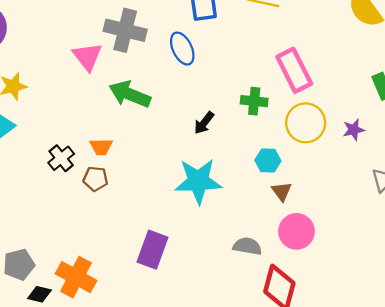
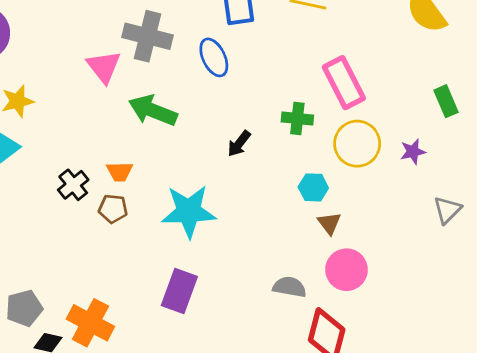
cyan star: (198, 181) -> (189, 211), moved

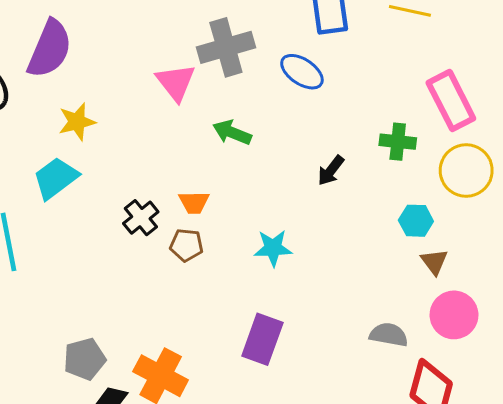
gray cross: (148, 36) -> (226, 47), turned -30
blue ellipse: (214, 57) -> (302, 72), turned -30
green arrow: (153, 111) -> (232, 132), size x0.7
cyan star: (189, 211) -> (273, 248), size x0.6

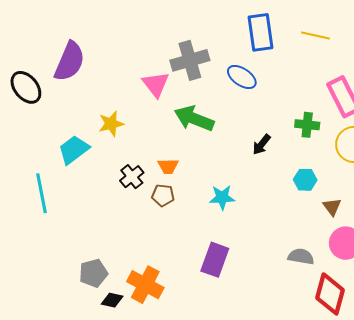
yellow star: (77, 122) -> (111, 124), moved
green arrow: (232, 132) -> (194, 119), size x1.5
cyan hexagon: (416, 221) -> (305, 180), moved

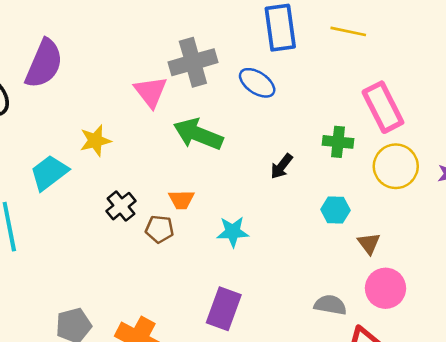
orange trapezoid: (168, 166) -> (181, 200), moved

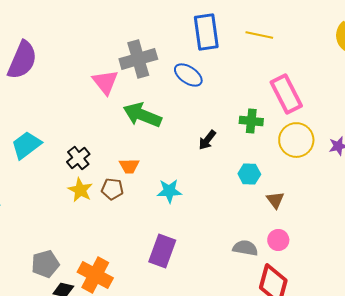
yellow star: (95, 141) -> (80, 190), moved, turned -30
black cross: (121, 206) -> (78, 158), moved
pink circle: (386, 288) -> (278, 240), moved, size x0.7

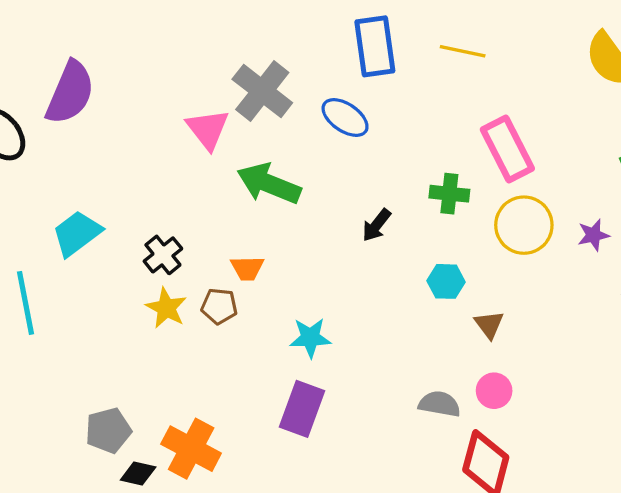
gray cross: (138, 59) -> (262, 91), turned -36
cyan star: (169, 191) -> (310, 338), moved

